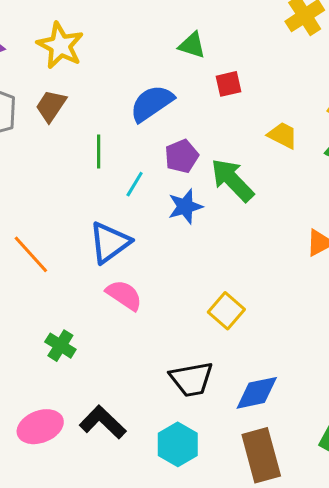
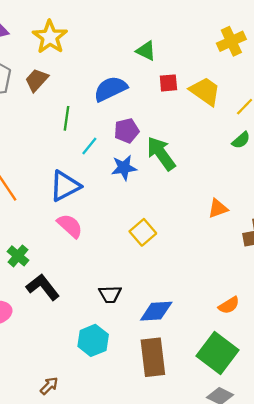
yellow trapezoid: (283, 135) -> (205, 91), moved, size x1.4
yellow square: (226, 311) -> (143, 232), moved
black trapezoid: (191, 379) -> (110, 294), size x0.7
black L-shape: (103, 422) -> (43, 287), moved

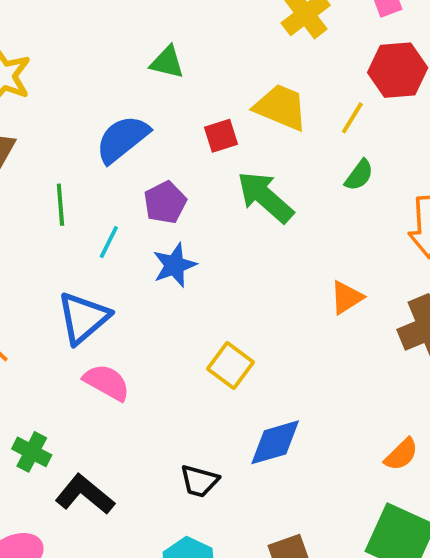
red square: (168, 83) -> (221, 136), moved
green arrow: (161, 153) -> (265, 197), moved
black trapezoid: (110, 294) -> (199, 481), turned 30
blue diamond: (156, 311) -> (275, 442), moved

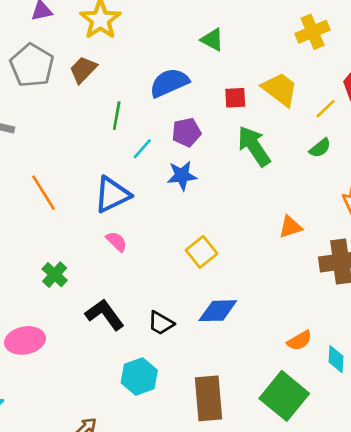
pink semicircle: (107, 382) -> (116, 241), size x0.7
black L-shape: (85, 494) -> (105, 314), moved

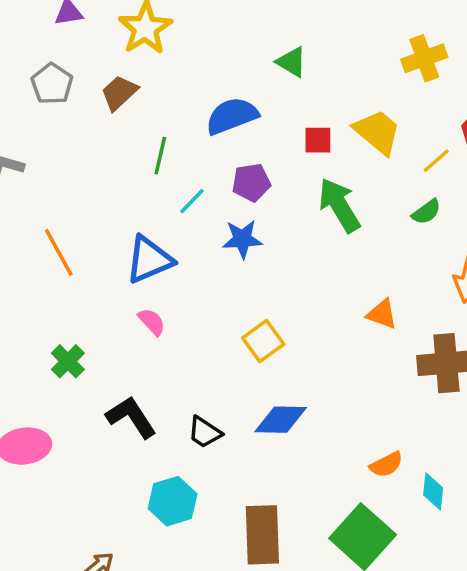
gray pentagon: (32, 65) -> (52, 84), size x0.7
orange triangle: (290, 227) -> (382, 314), turned 35

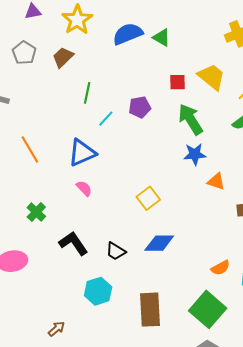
blue semicircle: (232, 116) -> (128, 34), moved
blue star: (242, 239) -> (195, 154), moved

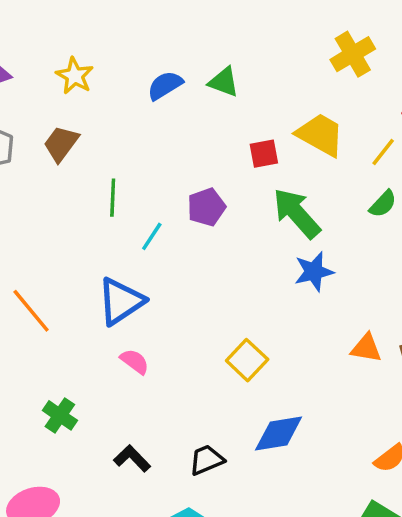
yellow star: (77, 20) -> (75, 76), size x0.7
blue semicircle: (128, 34) -> (165, 85), size x0.7
orange triangle: (216, 181) -> (366, 348), moved
black L-shape: (73, 243) -> (132, 458), size x0.7
black trapezoid: (116, 251) -> (207, 460), turned 135

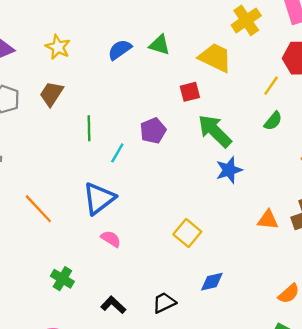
yellow trapezoid: (320, 135) -> (215, 58), moved
blue diamond: (279, 434) -> (212, 282), size x0.7

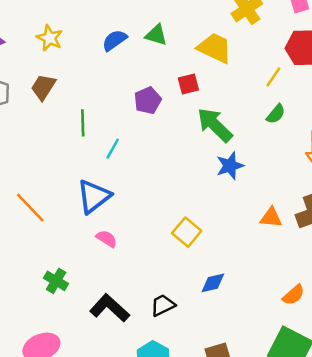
purple pentagon: (153, 131) -> (148, 100), moved
black L-shape: (113, 305) -> (110, 308), size x1.5

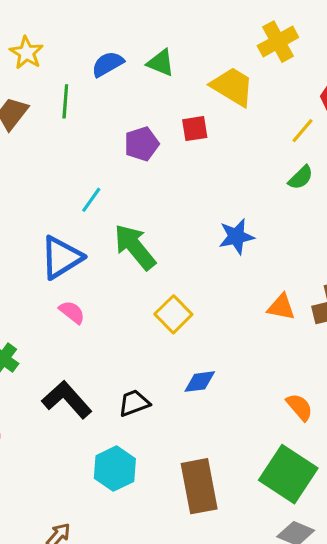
green line: (83, 123) -> (65, 101), moved
green arrow: (215, 125) -> (135, 247), moved
orange semicircle: (294, 295) -> (299, 407), turned -95

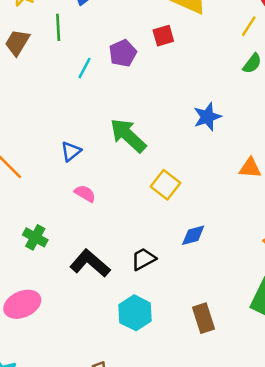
cyan line: (91, 200) -> (84, 68), moved
blue triangle: (61, 257) -> (71, 151), size x0.6
brown rectangle: (199, 486) -> (204, 318), size x0.7

